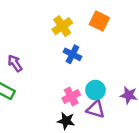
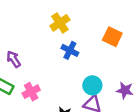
orange square: (99, 21) -> (112, 37), moved
pink cross: (71, 96) -> (31, 92), moved

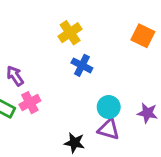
orange square: (112, 37) -> (143, 36), moved
pink cross: (31, 92) -> (30, 103), moved

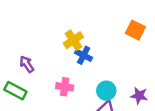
yellow cross: (70, 33) -> (73, 40), moved
pink cross: (30, 103) -> (65, 87), moved, turned 36

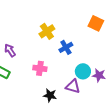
blue cross: (84, 55) -> (66, 47), moved, turned 32
cyan circle: (106, 91) -> (83, 71), moved

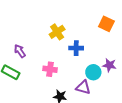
blue cross: (66, 47) -> (76, 48), turned 32
purple star: (99, 75) -> (109, 65), moved

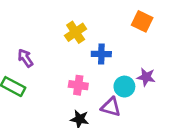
pink cross: (50, 69) -> (78, 85), moved

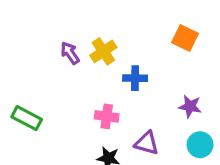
purple arrow: (25, 58) -> (70, 53), moved
cyan circle: (124, 87) -> (200, 145), moved

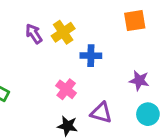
orange square: (185, 38) -> (135, 21), turned -35
pink cross: (107, 116) -> (66, 89), turned 30

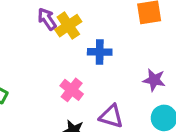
purple arrow: (34, 34) -> (47, 19), moved

